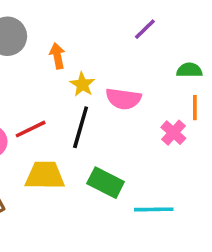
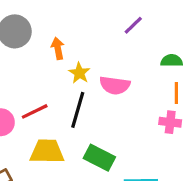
pink cross: (173, 133) -> (170, 122), moved, turned -35

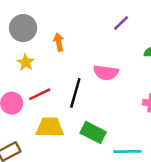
yellow star: (79, 73) -> (26, 62), moved

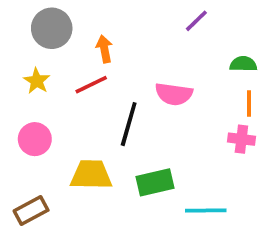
yellow star: (26, 62) -> (37, 81), moved
red line: (40, 94) -> (91, 85), moved
green rectangle: (93, 132) -> (155, 182), turned -40

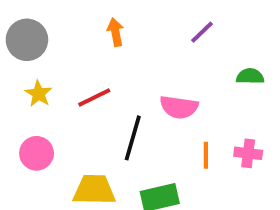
gray circle: (52, 28) -> (27, 40), moved
orange arrow: (104, 49) -> (115, 32), moved
orange line: (249, 103) -> (206, 155), moved

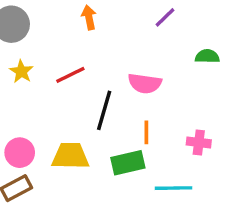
pink circle: (37, 153) -> (20, 153), moved
pink cross: (248, 153) -> (199, 142), moved
orange line: (206, 155) -> (146, 132), moved

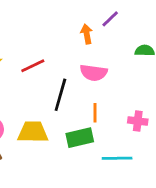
orange arrow: (89, 17) -> (87, 34), moved

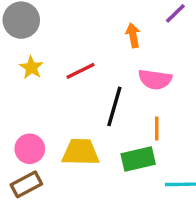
orange arrow: (87, 34) -> (133, 35), moved

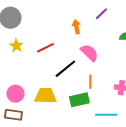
pink semicircle: (155, 79) -> (89, 53), turned -144
black line: (114, 106) -> (65, 69), turned 35
brown rectangle: (26, 184) -> (13, 115), turned 36

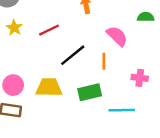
pink semicircle: (89, 53) -> (117, 36), moved
orange line: (90, 82) -> (104, 61), moved

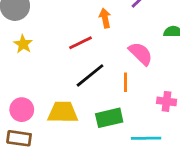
red line: (49, 30) -> (80, 43), moved

